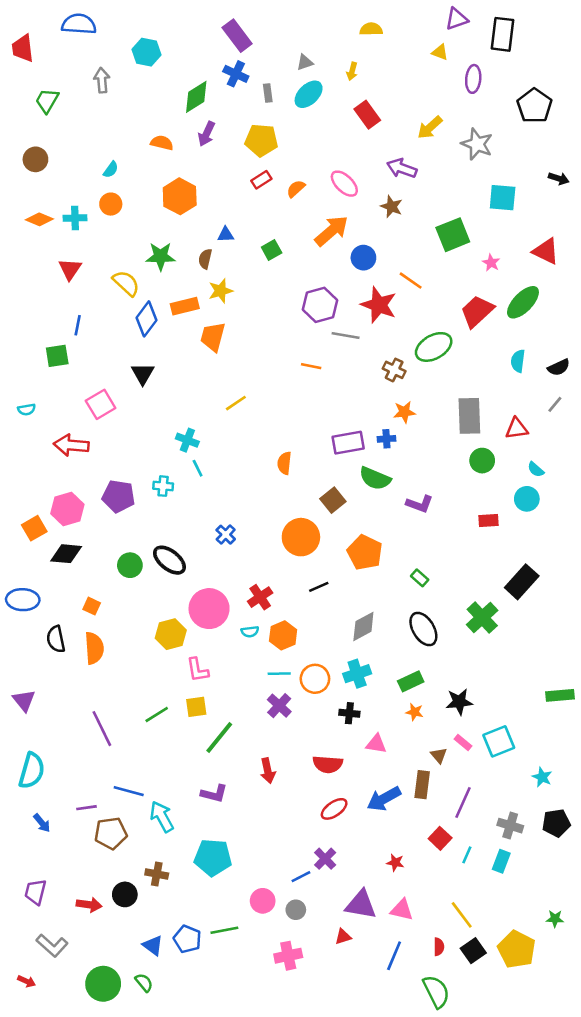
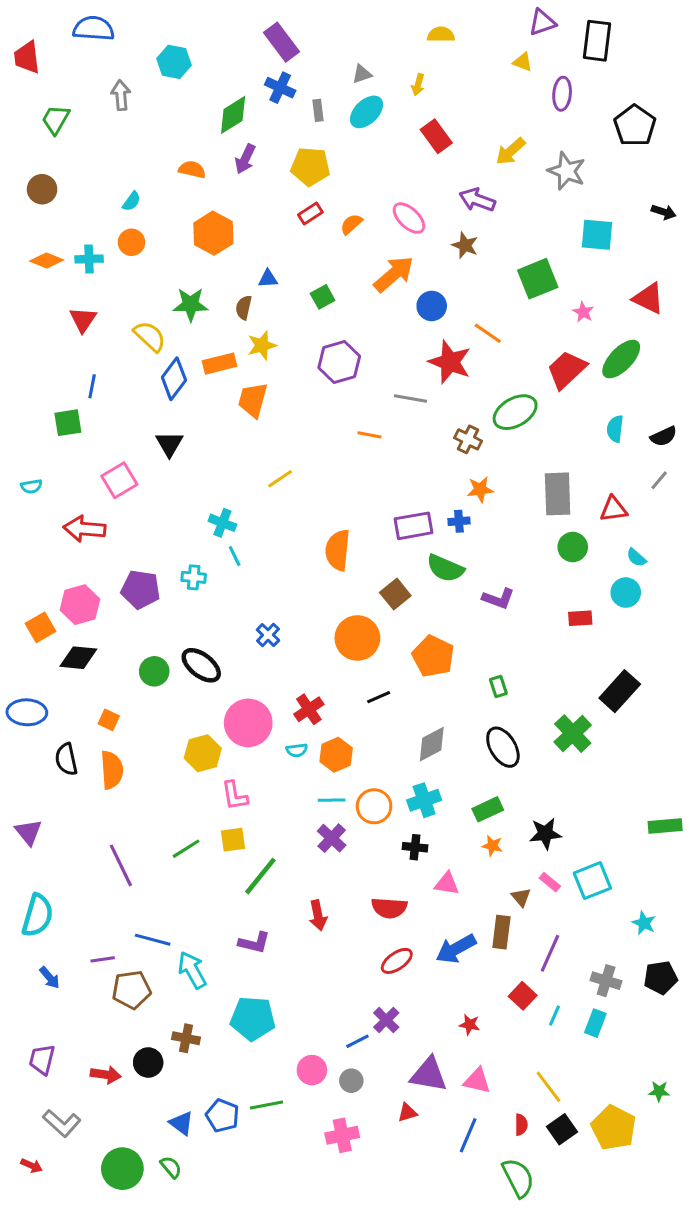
purple hexagon: (320, 305) -> (339, 362), moved
orange semicircle: (284, 463) -> (338, 550), size x1.5
green rectangle: (420, 578) -> (498, 687), turned 30

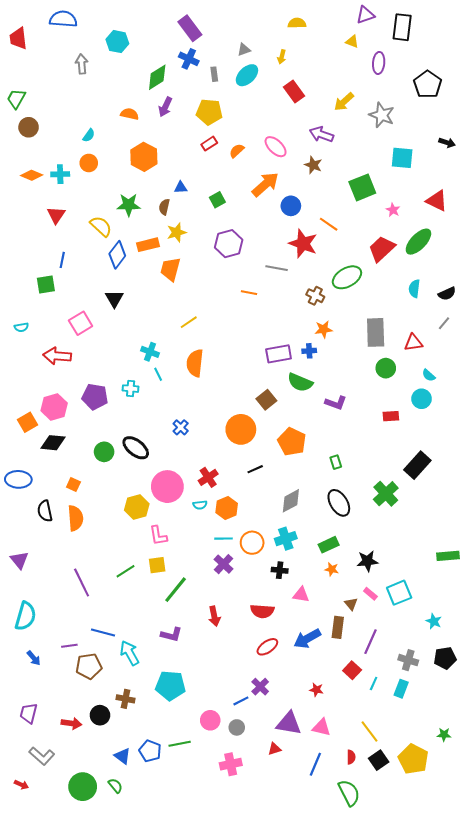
green trapezoid: (56, 119) -> (16, 99), moved
orange semicircle: (338, 550) -> (195, 363), moved

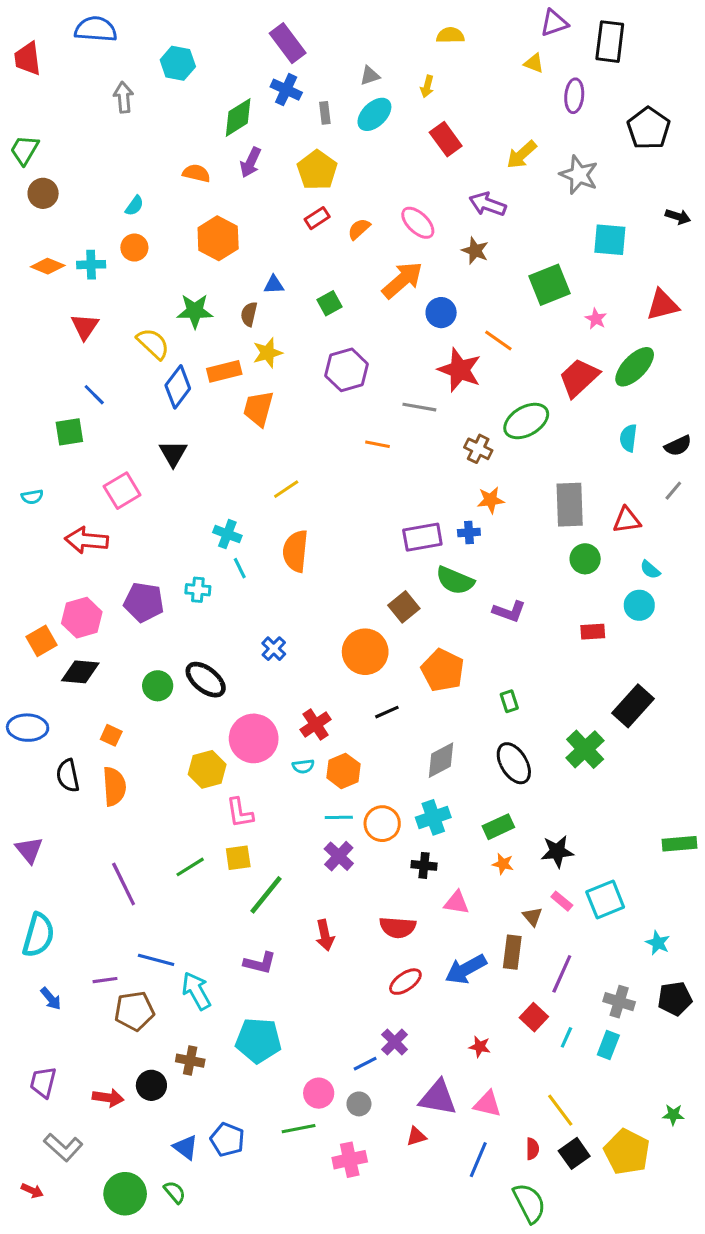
yellow pentagon: (209, 112) -> (317, 170), turned 30
red triangle: (437, 201) -> (662, 305), turned -40
blue line: (62, 260) -> (94, 395), turned -56
green line: (180, 744) -> (299, 1129), moved

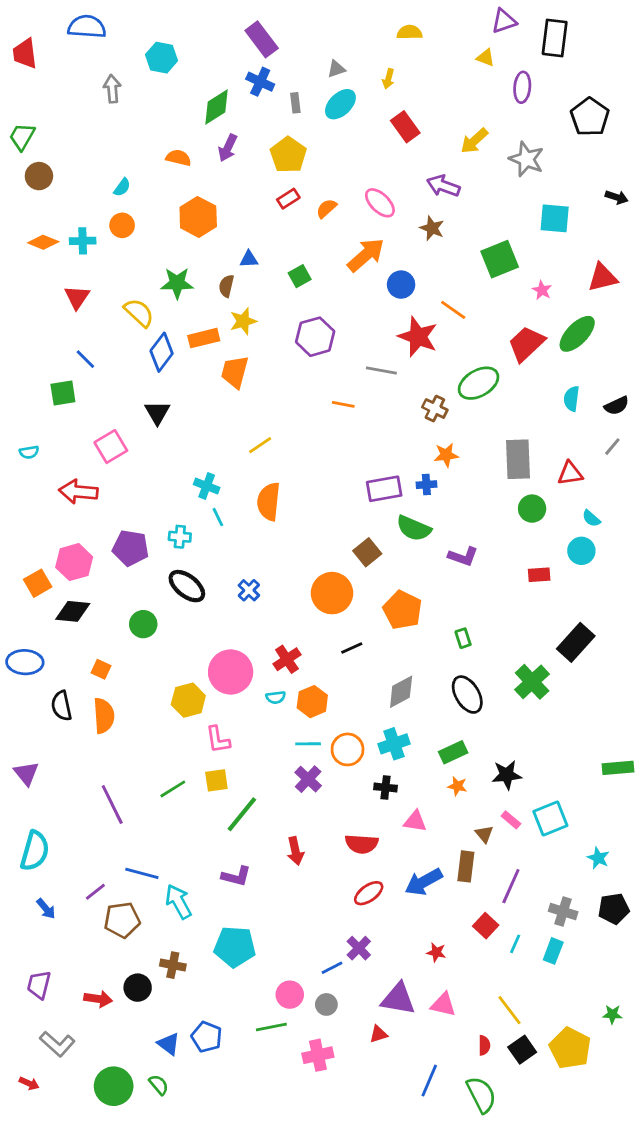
black ellipse: (206, 680) -> (187, 586), moved
purple line: (105, 980) -> (95, 892), turned -30
blue line: (478, 1160) -> (429, 1081), moved

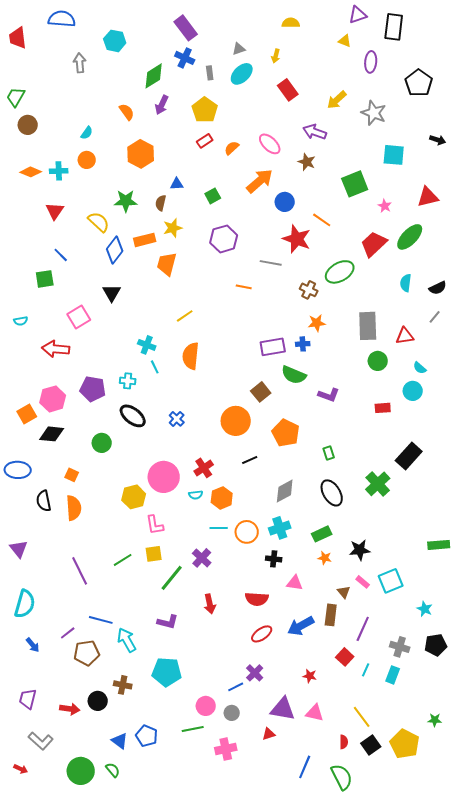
orange semicircle: (178, 158) -> (127, 112), turned 42
purple cross: (308, 779) -> (202, 558), moved

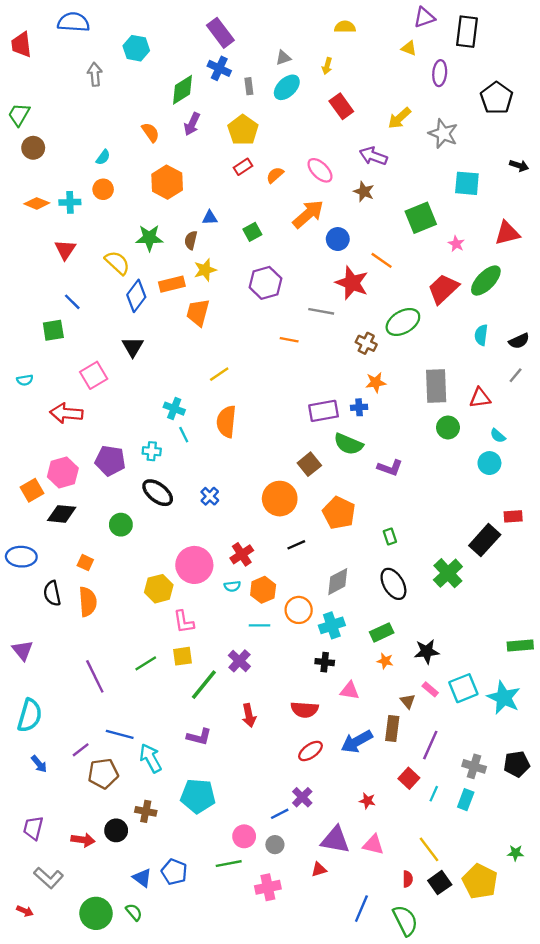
red rectangle: (383, 408) -> (513, 516), moved
orange circle: (247, 532) -> (299, 610), moved
cyan star: (425, 609) -> (504, 698), moved, size x1.8

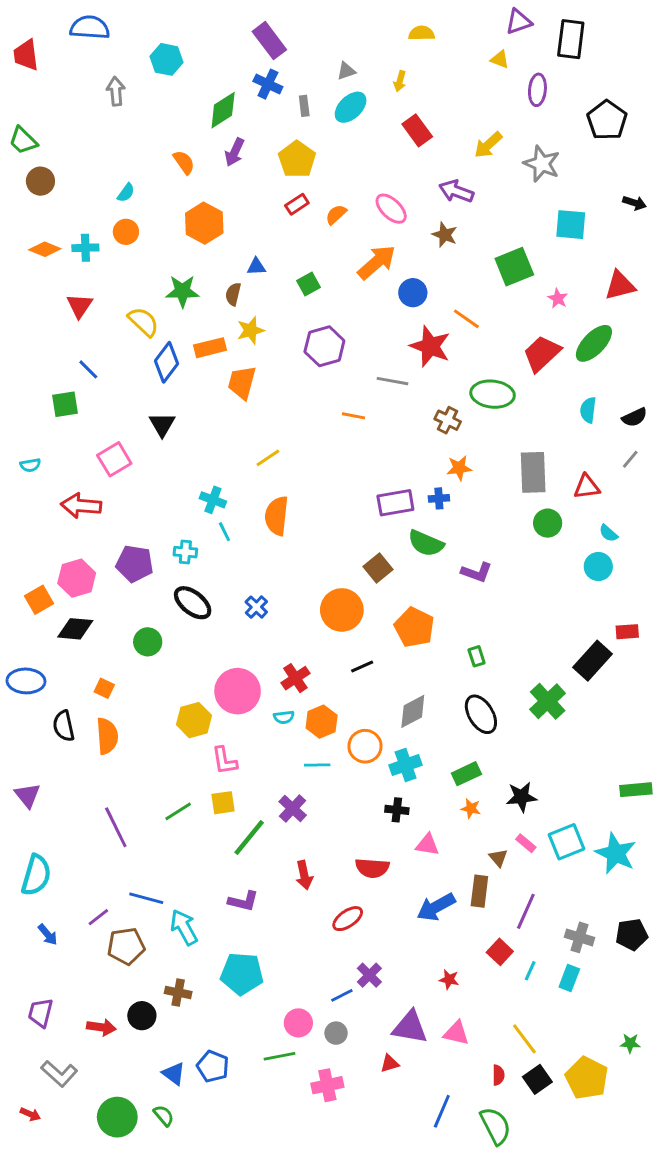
green trapezoid: (19, 115) -> (23, 141), turned -75
green ellipse: (403, 322) -> (493, 394), turned 36
red ellipse: (310, 751) -> (348, 919), moved

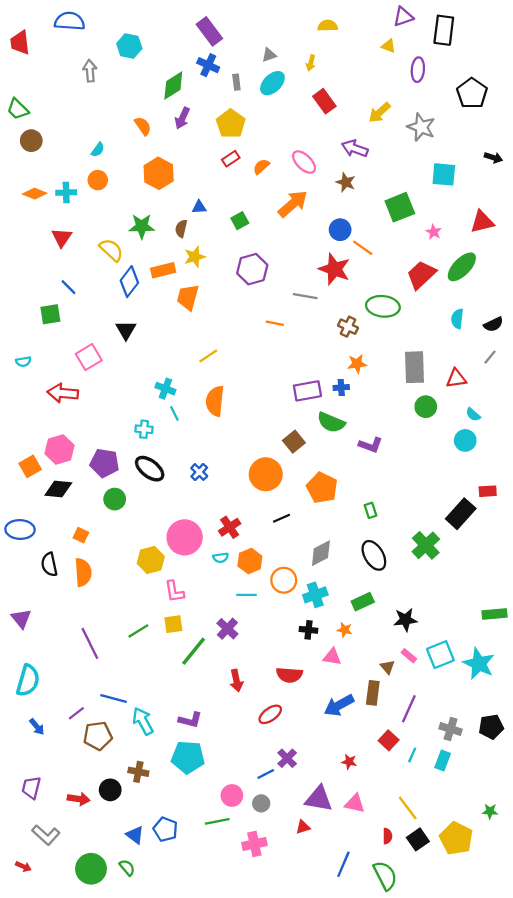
blue circle: (413, 293) -> (340, 230), moved
purple pentagon: (135, 564) -> (105, 463), moved
orange star: (471, 808) -> (345, 630), moved
purple L-shape: (243, 901) -> (190, 720), moved

